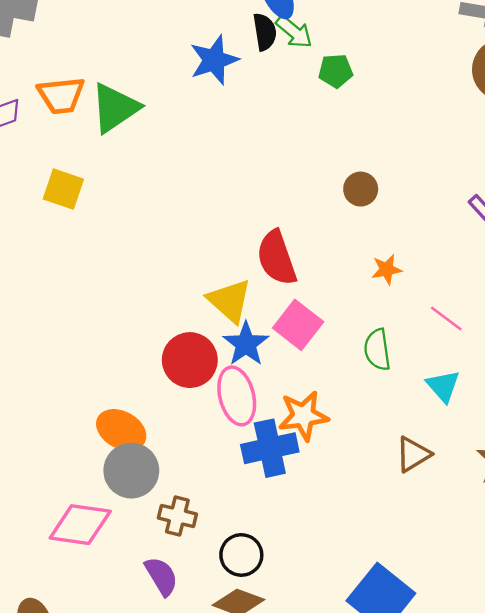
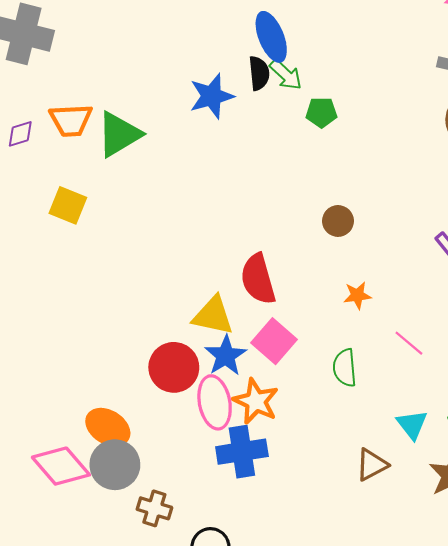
yellow triangle: (230, 301) -> (213, 316), turned -33
cyan triangle: (443, 386) -> (412, 424), moved
orange star: (303, 416) -> (256, 401), moved, turned 30
pink diamond: (80, 525) -> (61, 466), moved, turned 38

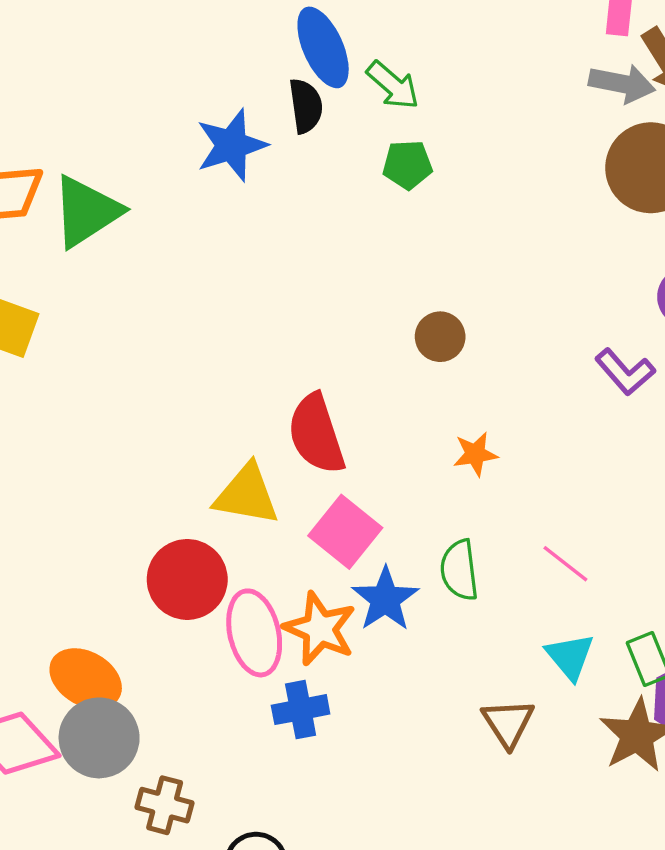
green arrow: (286, 75) -> (393, 85), moved
pink line: (409, 343) -> (565, 564), moved
blue star: (226, 356) -> (385, 599), moved
blue cross: (242, 452) -> (301, 710), size x0.7
brown triangle: (372, 465) -> (508, 723), turned -33

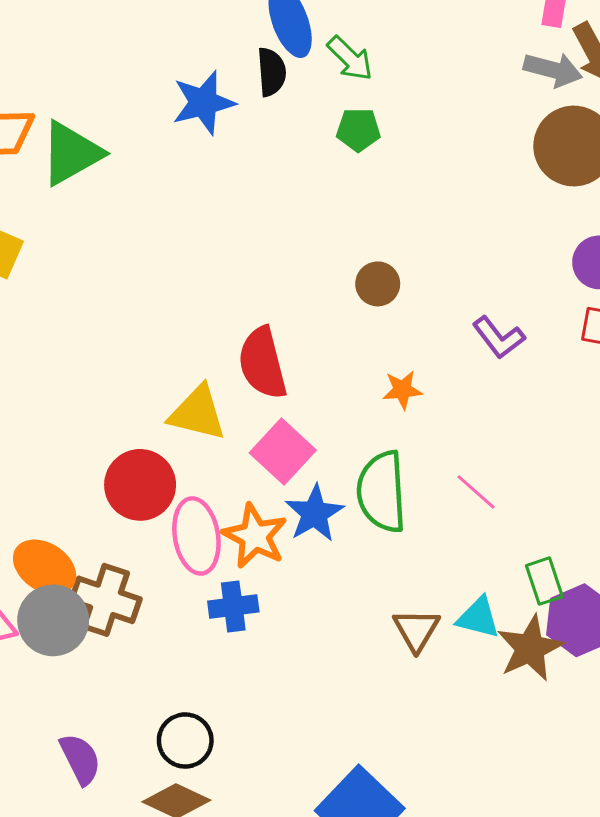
purple L-shape: (625, 372) -> (499, 337), moved
green semicircle: (459, 570) -> (382, 492), size x1.5
cyan triangle: (570, 656) -> (478, 618), moved, turned -39
brown cross: (165, 805) -> (105, 600), moved, size x1.4

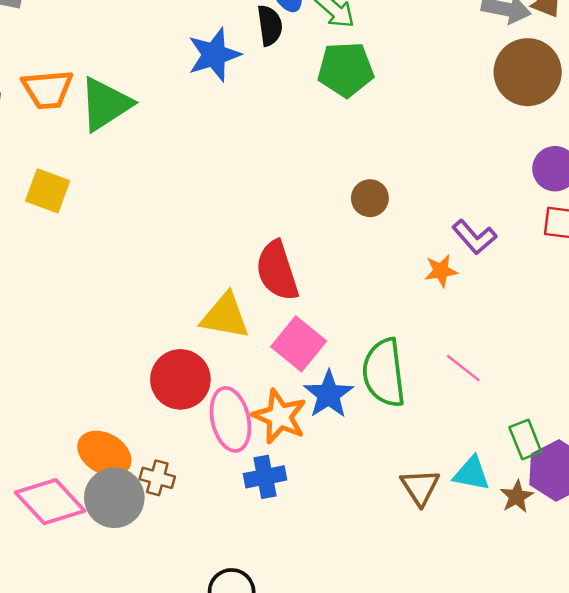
green pentagon: (358, 130) -> (346, 69), size x1.5
orange star: (402, 390) -> (441, 271), moved
brown cross: (105, 600) -> (157, 478), size x0.6
brown star: (530, 648) -> (517, 497), size x0.6

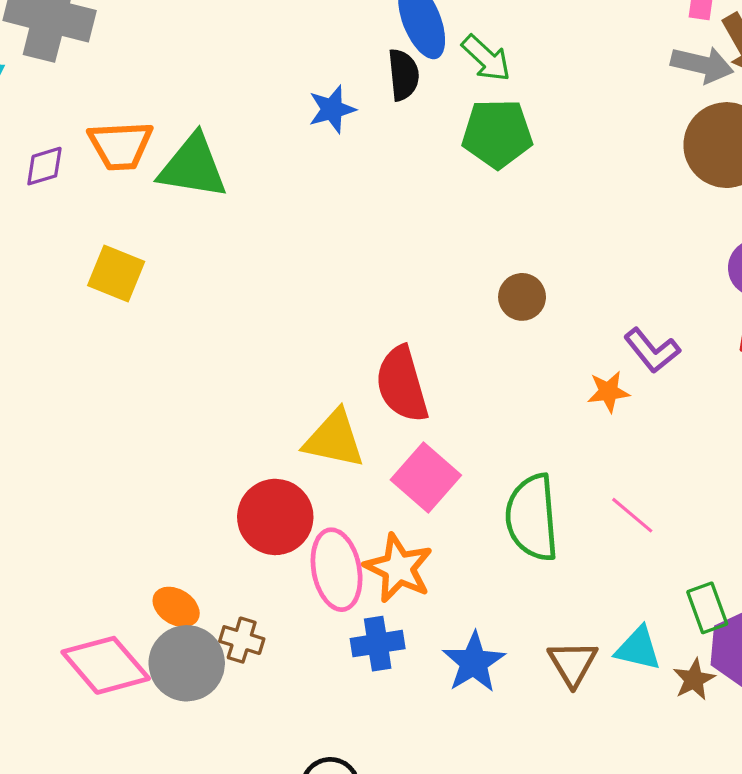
blue star: (214, 55) -> (332, 109), size x0.7
green triangle: (105, 104) -> (193, 167), turned 40
blue star: (329, 394) -> (474, 662), moved
orange ellipse: (104, 453) -> (176, 607), size x0.7

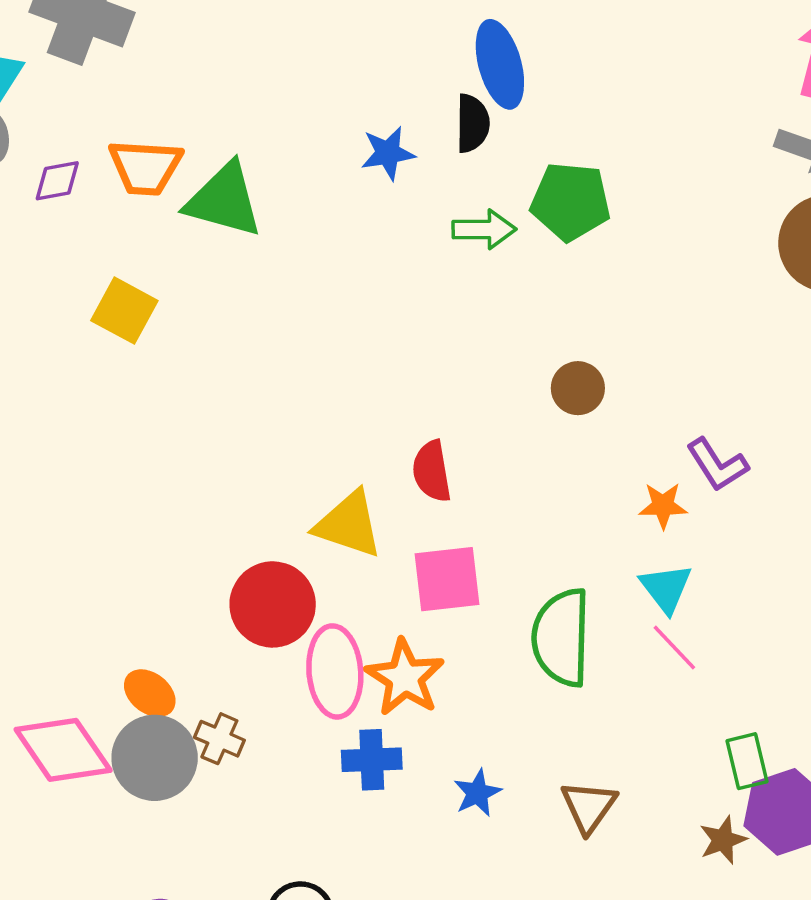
green arrow: (486, 58) -> (484, 229), moved, turned -50
red semicircle: (402, 384) -> (432, 471), size x0.7
pink square: (426, 477) -> (447, 579), turned 36
cyan triangle: (638, 649) -> (666, 588), moved, turned 33
blue star: (474, 662) -> (477, 793), size x0.7

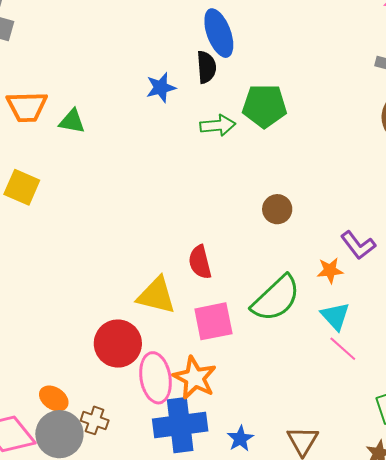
green triangle: (224, 200) -> (72, 121), size x0.6
green semicircle: (561, 638) -> (276, 299), moved, turned -130
blue cross: (372, 760) -> (180, 425), size x1.6

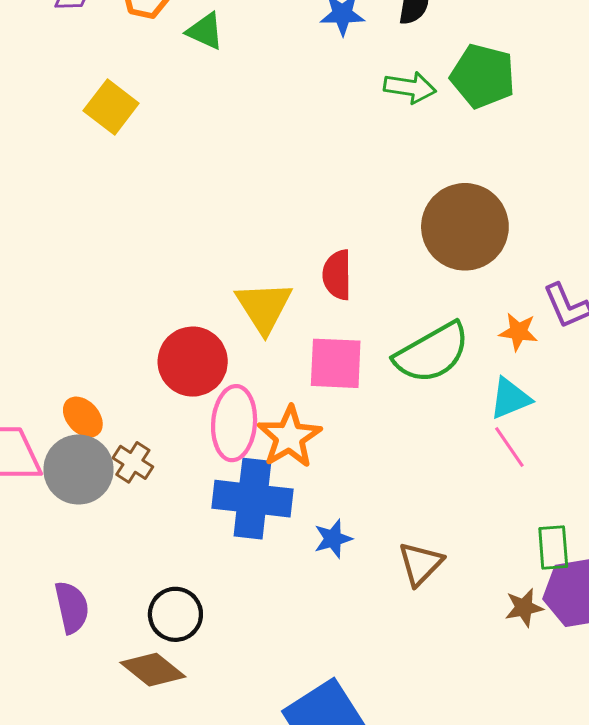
brown circle: (277, 209) -> (465, 227), size x2.0
yellow triangle: (156, 295) -> (264, 307), turned 30
cyan triangle: (335, 316) -> (510, 398), turned 36

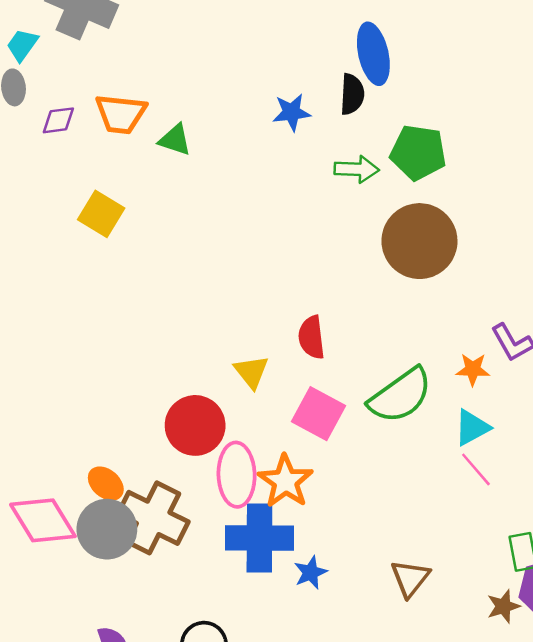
brown circle: (465, 227) -> (419, 241), moved
yellow triangle: (264, 307) -> (251, 372), size x0.7
pink square: (336, 363) -> (318, 414), turned 32
brown cross: (133, 462) -> (153, 518), size x2.0
blue star: (333, 539) -> (311, 573), moved

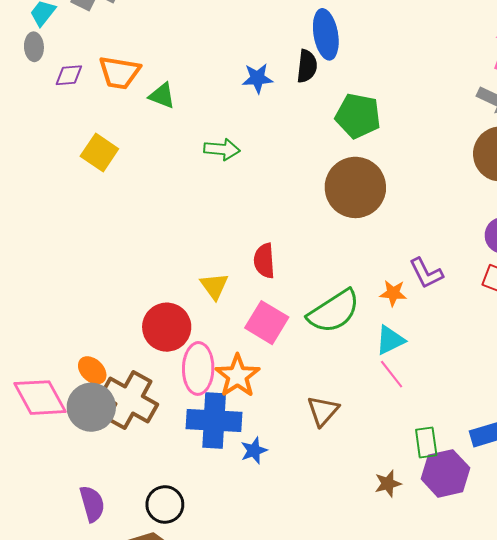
green arrow: (357, 169) -> (222, 149), moved
brown triangle: (410, 578) -> (323, 411), moved
brown star: (503, 606) -> (388, 484), moved

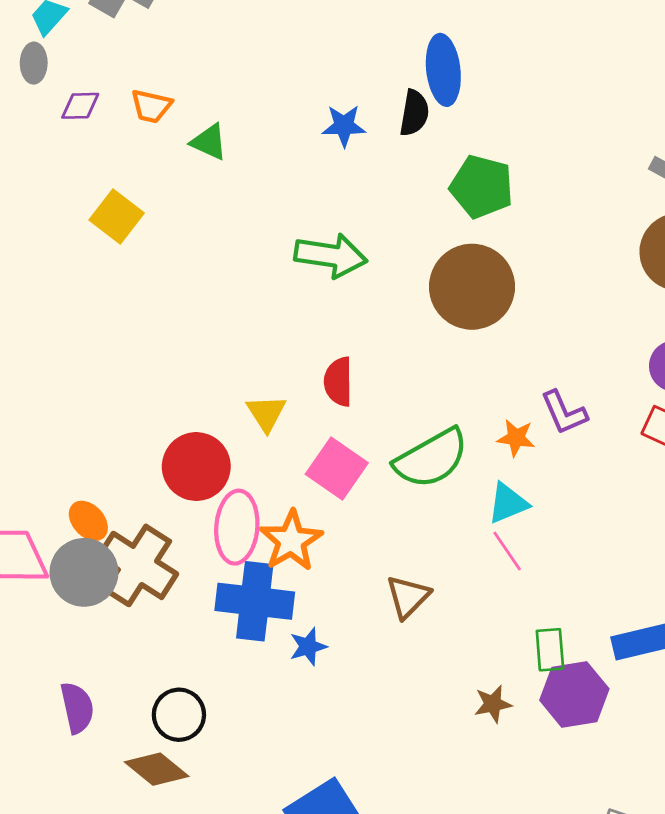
orange trapezoid: (119, 72) -> (151, 106), size x0.7
green arrow: (222, 149) -> (331, 256), moved, size x1.4

